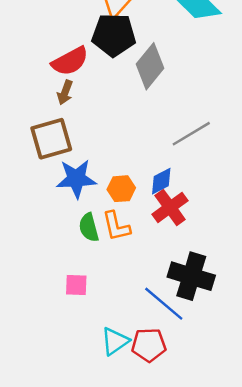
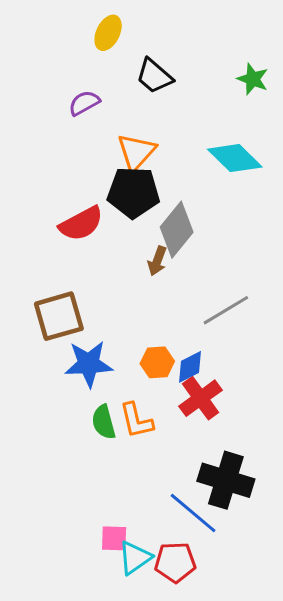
brown arrow: (65, 92) -> (157, 261), moved
orange hexagon: (121, 189) -> (157, 362), moved
pink square: (76, 285) -> (114, 538), moved

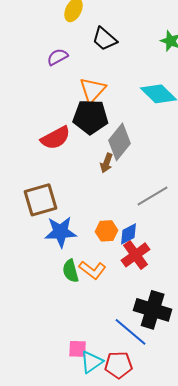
orange L-shape: (136, 421) -> (93, 270), turned -40

